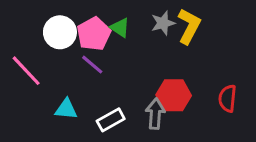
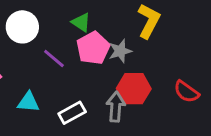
gray star: (163, 23) -> (120, 51), moved
pink pentagon: (94, 34) -> (93, 48), moved
red semicircle: (227, 98) -> (186, 92), turned -60

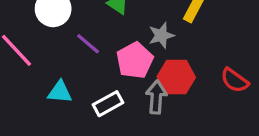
pink pentagon: (93, 48) -> (135, 60), moved

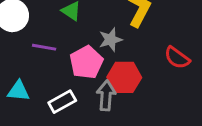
purple line: (88, 44) -> (44, 47), turned -30
red semicircle: (235, 80) -> (177, 58), moved

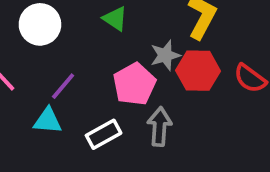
purple line: (44, 47) -> (63, 86), moved, turned -60
red hexagon: (124, 77) -> (198, 71), moved

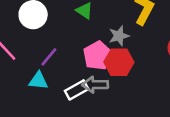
red hexagon: (198, 71) -> (119, 62), moved
gray arrow: (159, 127) -> (95, 85), moved, turned -95

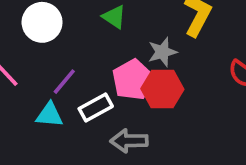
gray arrow: (95, 85) -> (129, 141), moved
white rectangle: (77, 90) -> (96, 108), moved

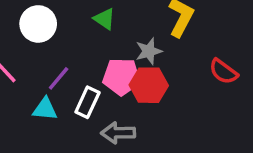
pink pentagon: (133, 80) -> (121, 77), turned 30
white rectangle: (96, 108) -> (87, 102), turned -36

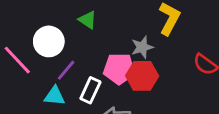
green triangle: (104, 19) -> (88, 20), moved
white circle: (38, 24) -> (49, 41), moved

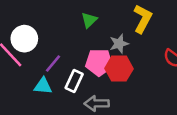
green triangle: (88, 20) -> (89, 20), moved, turned 42
white circle: (49, 41) -> (24, 39), moved

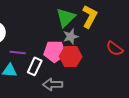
green triangle: (89, 20) -> (66, 17), moved, size x1.5
purple line: (53, 64) -> (18, 52), turned 56

